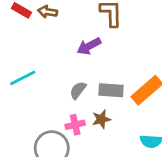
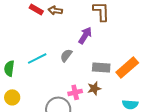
purple arrow: (89, 46) -> (85, 35), turned 150
gray semicircle: (78, 90) -> (66, 55), moved

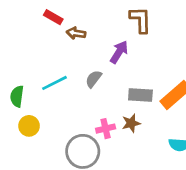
brown arrow: (55, 10) -> (76, 33), moved
yellow circle: (12, 97) -> (29, 126), moved

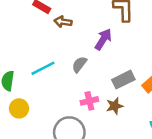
gray rectangle: (140, 95) -> (123, 80), turned -30
pink cross: (106, 129) -> (89, 101), moved

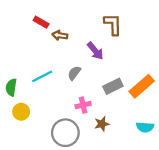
purple arrow: (103, 39) -> (95, 51), turned 108
brown star: (115, 106) -> (102, 124), moved

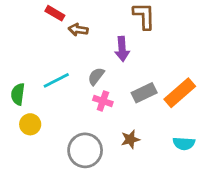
purple arrow: (95, 51) -> (122, 49), turned 36
pink cross: (83, 105) -> (103, 101), moved, turned 32

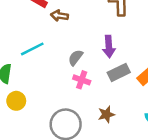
purple arrow: (122, 49) -> (109, 46), moved
cyan line: (56, 80) -> (32, 49), moved

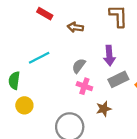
brown arrow: (59, 16) -> (75, 27), moved
brown star: (106, 114) -> (104, 109), moved

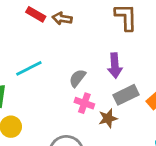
brown arrow: (75, 27) -> (62, 18), moved
brown star: (104, 109) -> (108, 118), moved

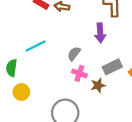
purple arrow: (115, 66) -> (100, 33), moved

